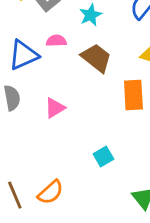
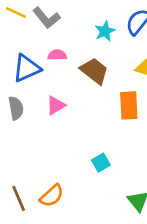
cyan star: (91, 15) -> (105, 31), moved
pink triangle: (55, 108) -> (56, 105), moved

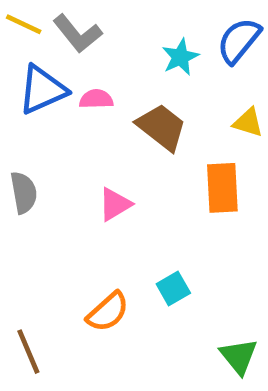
blue triangle: (27, 68) -> (42, 90), moved
pink triangle: (56, 105) -> (115, 204), moved
orange semicircle: (52, 196) -> (108, 312), moved

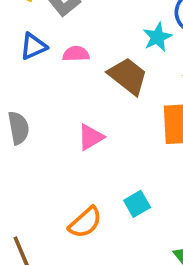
cyan star: (180, 57) -> (157, 37), moved
blue triangle: (42, 90) -> (33, 46), size x0.7

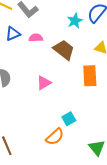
cyan star: (157, 37) -> (75, 21), moved
orange semicircle: (85, 222) -> (55, 137), moved

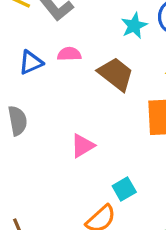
blue triangle: (13, 34) -> (31, 62), moved
pink triangle: (44, 83) -> (83, 146), moved

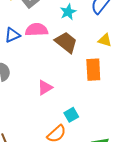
cyan star: (134, 26) -> (68, 12), moved
pink semicircle: (69, 54) -> (37, 30), size x1.5

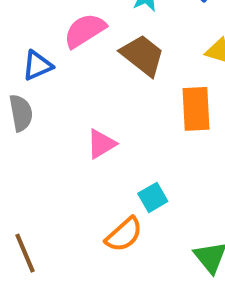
pink semicircle: (37, 30) -> (85, 31), turned -30
blue triangle: (12, 35) -> (37, 66), moved

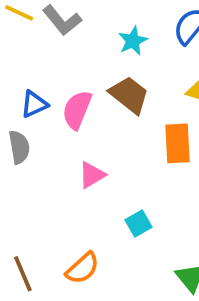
pink semicircle: (85, 31) -> (77, 110), moved, turned -36
orange semicircle: (124, 235) -> (83, 268), moved

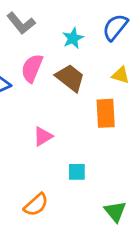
pink semicircle: (77, 110) -> (32, 68), moved
cyan square: (138, 223) -> (77, 172), turned 30

